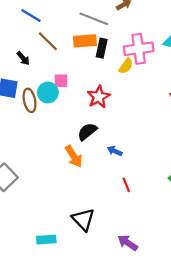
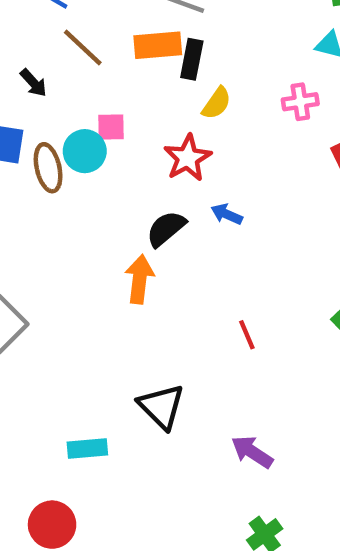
pink cross: (139, 49) -> (300, 102), moved, size x0.6
yellow semicircle: (126, 66) -> (217, 103), moved
blue arrow: (115, 151) -> (227, 214), moved
orange arrow: (74, 156) -> (140, 279), turned -140

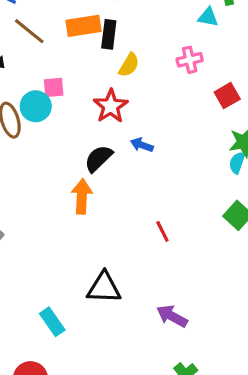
black triangle: (161, 407) -> (104, 288), turned -39
cyan rectangle: (87, 448) -> (52, 322), turned 64

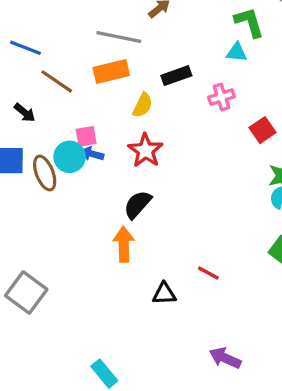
black rectangle: (109, 34) -> (176, 76), moved, turned 68
yellow semicircle: (129, 65) -> (143, 105), moved
blue arrow: (142, 145) -> (92, 154), moved
red line: (162, 231) -> (208, 273), turned -30
black triangle: (104, 288) -> (164, 294), moved, size x0.7

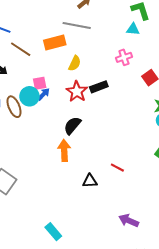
gray line: (119, 37) -> (77, 26), moved
black rectangle: (176, 76) -> (99, 87), moved
blue arrow: (92, 154) -> (44, 94), turned 120

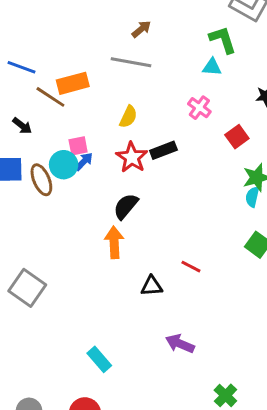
orange rectangle: (55, 43) -> (73, 83), moved
pink cross: (124, 57) -> (199, 108), turned -35
purple arrow: (129, 221) -> (180, 344), moved

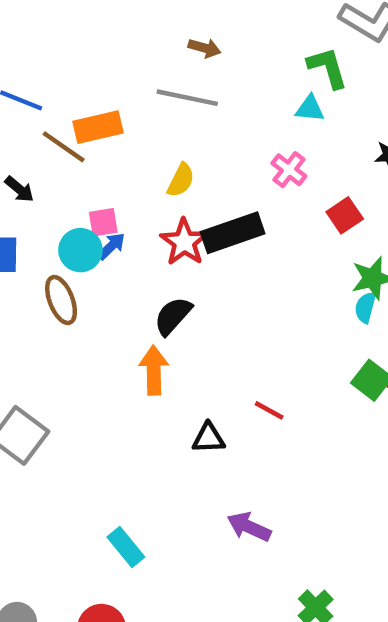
brown arrow: (141, 29) -> (204, 48), turned 54
black rectangle: (163, 150) -> (233, 233), size x1.5
brown ellipse: (41, 180) -> (61, 300), moved

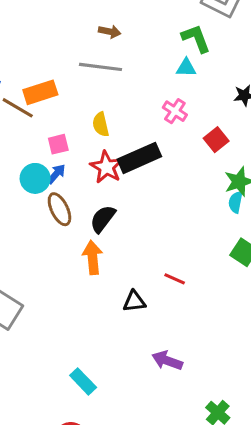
yellow semicircle: (181, 180) -> (101, 124), turned 145
pink square: (103, 222) -> (58, 144), moved
brown ellipse: (61, 300) -> (59, 209), moved

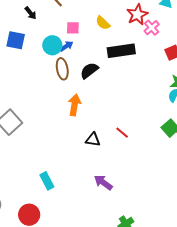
yellow semicircle: (101, 124) -> (103, 23), turned -49
red star: (106, 167) -> (137, 15), moved
black semicircle: (103, 219) -> (89, 71), moved

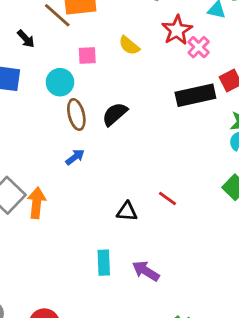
blue arrow: (66, 46) -> (75, 157), moved
black rectangle: (121, 51) -> (195, 95), moved
orange arrow: (74, 105) -> (37, 203), moved
cyan rectangle: (47, 181) -> (104, 263), moved, turned 30

